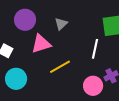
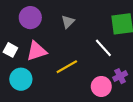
pink triangle: (41, 44) -> (37, 51), moved
white line: (95, 49) -> (103, 48), turned -54

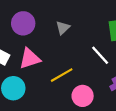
pink circle: (101, 86) -> (83, 96), moved

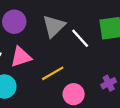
gray triangle: (63, 28) -> (54, 26), size x1.6
white line: (100, 55) -> (80, 38), moved

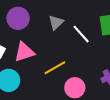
gray triangle: (54, 26) -> (56, 23), size x0.7

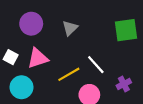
white line: (81, 34) -> (96, 65), moved

